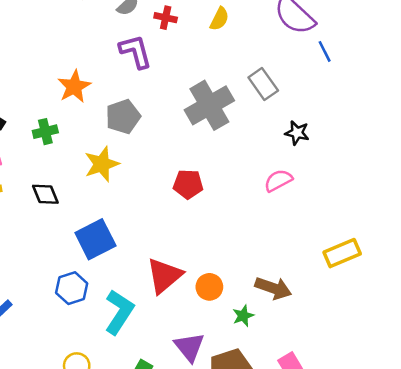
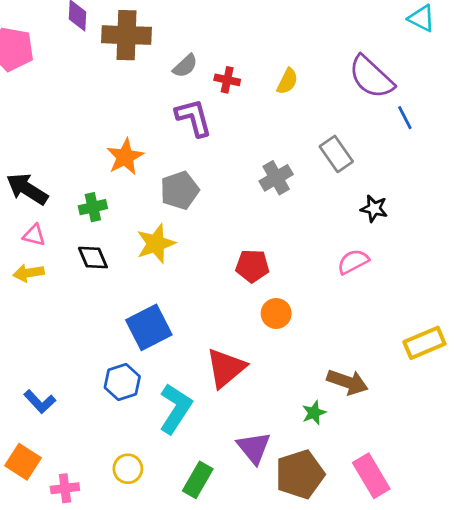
gray cross: (209, 105) -> (276, 178), size x0.6
black diamond: (45, 194) -> (93, 258), moved
orange circle: (209, 287) -> (276, 313), moved

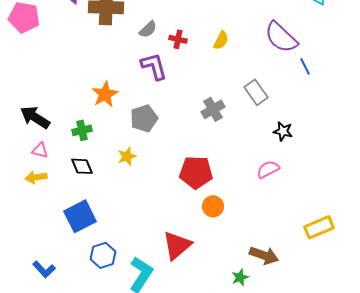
yellow star: (156, 244) -> (127, 156), size x0.7
red pentagon: (252, 266) -> (196, 172), size x1.4
blue square: (149, 327) -> (80, 216), moved

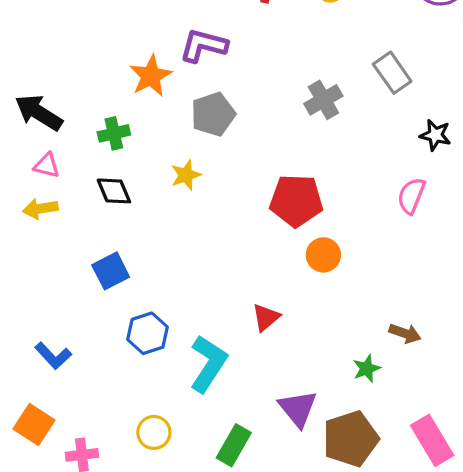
purple L-shape: (154, 66) -> (203, 45), moved, turned -60
pink semicircle: (268, 169) -> (411, 196), turned -40
blue square: (80, 216) -> (111, 271), size x0.7
red triangle: (177, 245) -> (266, 317), size x0.6
brown arrow: (264, 255) -> (405, 333), size x0.7

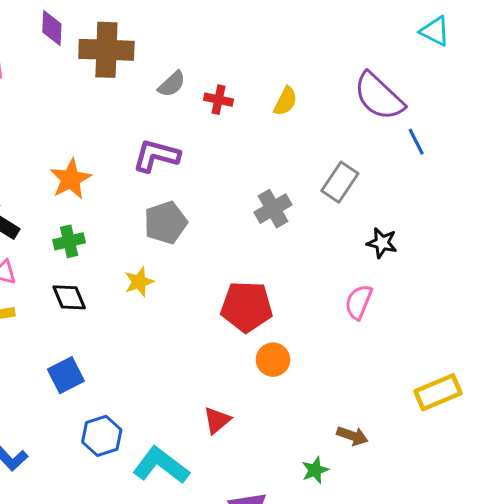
gray rectangle: (392, 73) -> (340, 182), turned 69
orange star: (151, 76) -> (71, 179), moved
cyan L-shape: (208, 364) -> (161, 465), turned -86

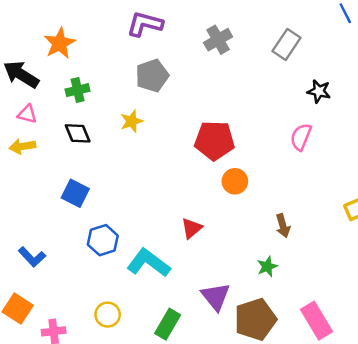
orange star: (71, 179) -> (60, 43), moved
gray cross: (273, 209) -> (218, 40), moved
blue square: (66, 375) -> (75, 193), turned -36
brown arrow: (352, 436) -> (283, 226), moved, turned 55

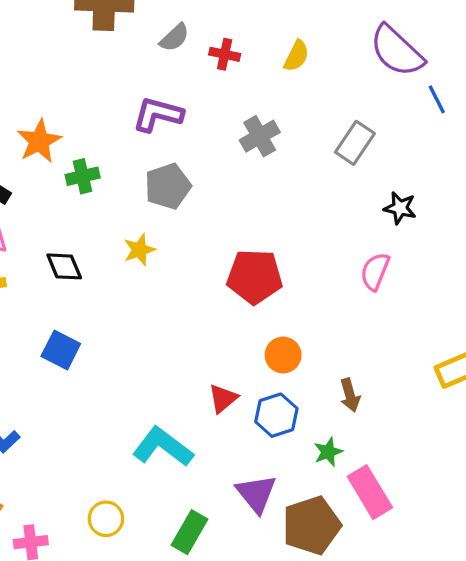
green cross: (78, 90) -> (83, 176), moved
orange circle: (235, 181) -> (283, 355), moved
blue hexagon: (103, 240) -> (276, 415), moved
pink rectangle: (316, 321) -> (370, 492), moved

